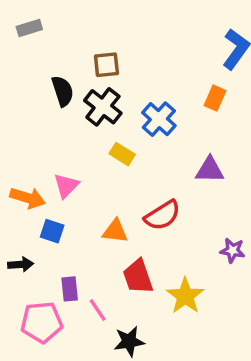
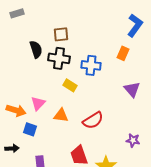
black cross: (103, 107) -> (59, 58), turned -30
blue cross: (159, 119) -> (91, 65), turned -36
purple triangle: (210, 170) -> (132, 89), moved, turned 48
orange triangle: (115, 231) -> (61, 115), moved

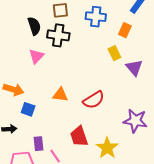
blue cross: (91, 65) -> (96, 17), moved
yellow rectangle: (70, 85) -> (114, 53), moved, turned 32
pink triangle: (38, 103) -> (36, 56), moved
purple star: (133, 140) -> (135, 121), size x1.6

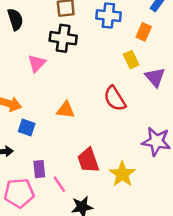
black semicircle: (34, 26) -> (15, 19), moved
red semicircle: (94, 100) -> (115, 99), moved, turned 90

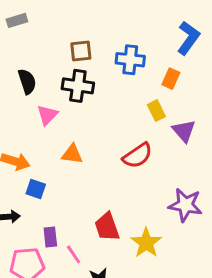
black semicircle: (15, 19) -> (27, 81), moved
red semicircle: (115, 99) -> (137, 156), turned -92
orange triangle: (66, 110) -> (72, 154), moved

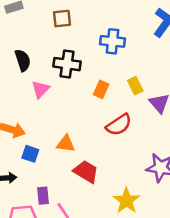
brown square: (81, 51) -> (62, 19), moved
orange rectangle: (171, 79) -> (101, 89), moved
orange triangle: (72, 154) -> (66, 144), moved
red trapezoid: (107, 227) -> (86, 172), moved, turned 140

